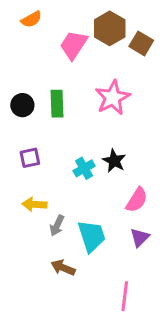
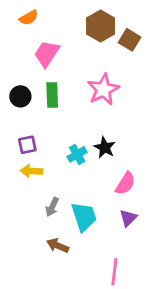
pink trapezoid: (74, 45) -> (47, 54), moved
yellow arrow: (34, 204) -> (31, 171), moved

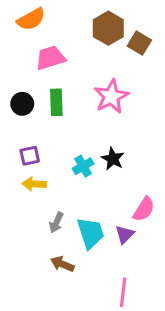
orange semicircle: (29, 18) -> (31, 19), size x1.4
pink trapezoid: (47, 54) -> (50, 58), turned 40
pink semicircle: (125, 183) -> (144, 209), moved
purple triangle: (128, 218) -> (125, 234), moved

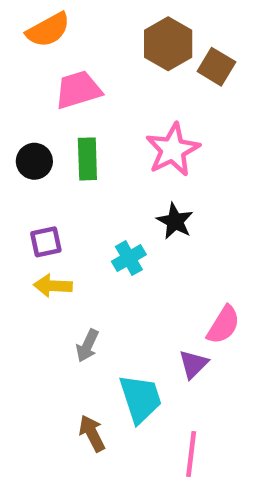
black star: (113, 159) -> (175, 221), moved
cyan trapezoid: (90, 233) -> (140, 399), moved
brown arrow: (62, 264) -> (92, 433), moved, turned 40

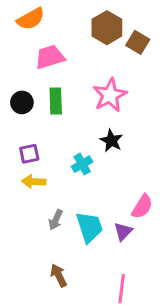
cyan trapezoid: (140, 399) -> (89, 227), moved

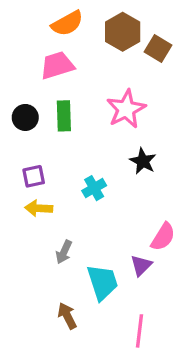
orange semicircle: (31, 19) -> (67, 23), moved
black star: (111, 141) -> (143, 161), moved
cyan trapezoid: (89, 227) -> (103, 282), moved

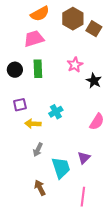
pink star: (126, 109) -> (75, 65), size x0.7
black star: (143, 161) -> (94, 81), moved
yellow arrow: (39, 208) -> (33, 124), moved
pink semicircle: (163, 237) -> (97, 122), moved

